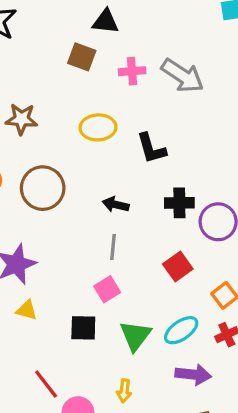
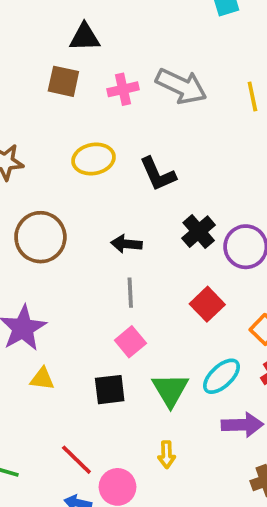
black cross: (179, 203) -> (199, 232), turned -32

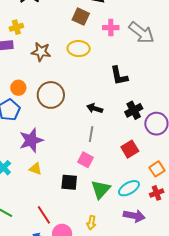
yellow ellipse: (94, 159) -> (79, 49), moved
pink square: (130, 342) -> (86, 160), turned -35

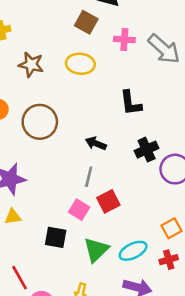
red square: (130, 149) -> (108, 201), moved
yellow triangle: (35, 169) -> (13, 217), turned -32

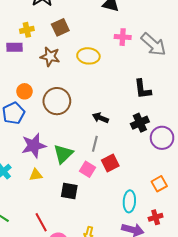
brown square: (86, 22) -> (60, 27), moved, turned 36
black L-shape: (131, 103) -> (143, 89), moved
green triangle: (96, 250) -> (63, 154), moved
cyan ellipse: (133, 251) -> (129, 201), turned -60
red cross: (169, 260) -> (156, 217), moved

